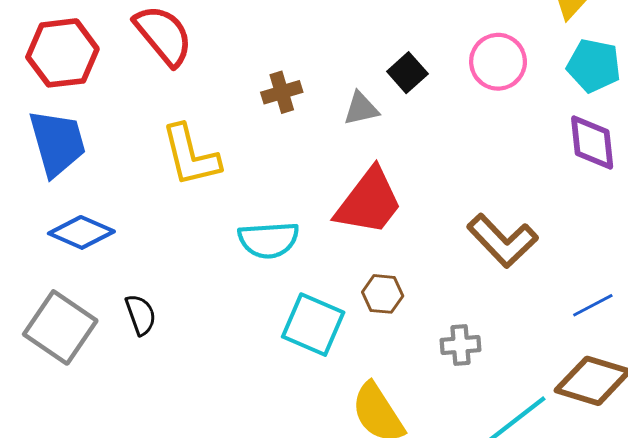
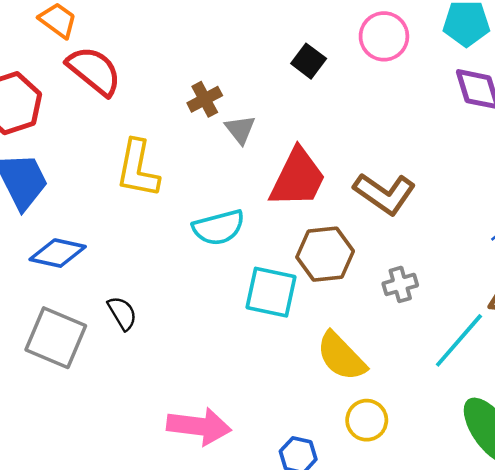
gray triangle: (361, 109) -> (240, 129), moved, turned -44
yellow L-shape: (191, 155) -> (138, 169), turned 36
brown L-shape: (502, 241) -> (385, 194), moved
brown hexagon: (383, 294) -> (325, 254), size x1.6

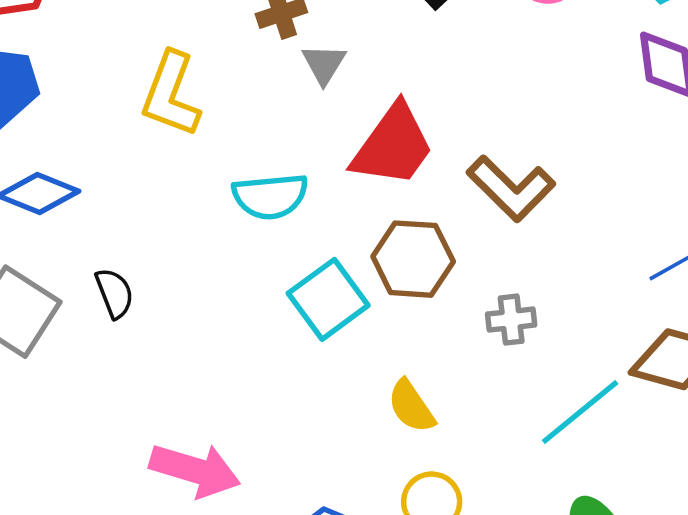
cyan square: (271, 292) -> (328, 299), turned 32
yellow semicircle: (341, 356) -> (411, 406), size x0.7

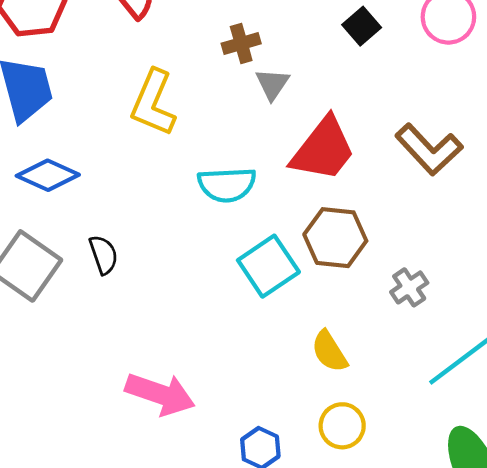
brown L-shape: (511, 188) -> (429, 149), moved
gray cross: (511, 320) -> (409, 287), turned -30

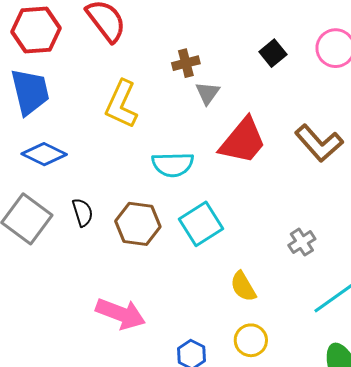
brown hexagon: (335, 238) -> (138, 224), moved

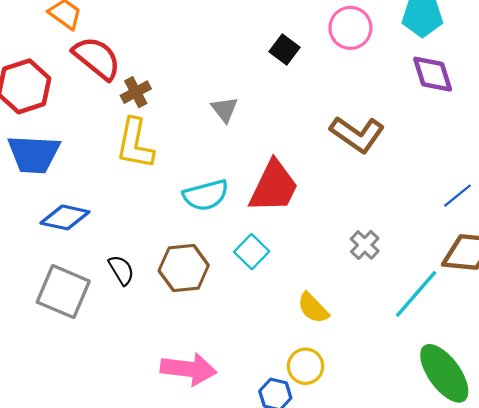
brown cross: (186, 63) -> (136, 92), moved
blue trapezoid: (30, 92) -> (34, 154), turned 120
red trapezoid: (243, 141) -> (274, 187), moved
cyan square: (201, 224) -> (252, 252), size x0.7
yellow circle: (251, 340) -> (306, 366), moved

